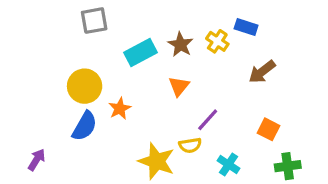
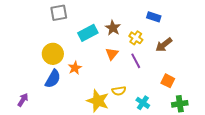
yellow cross: (217, 41) -> (136, 38), moved
purple line: (208, 120) -> (136, 61), moved, turned -70

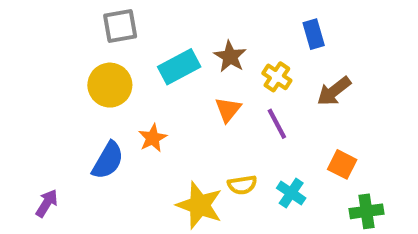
blue rectangle: (154, 17) -> (314, 34), turned 56
yellow circle: (53, 54) -> (110, 85), moved
cyan cross: (143, 103) -> (291, 193), moved

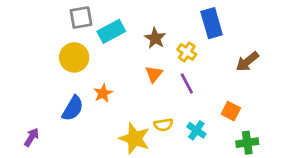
blue rectangle: (314, 34) -> (212, 23), size x1.5
cyan rectangle: (179, 67) -> (111, 31), moved
brown arrow: (334, 91) -> (247, 62), moved

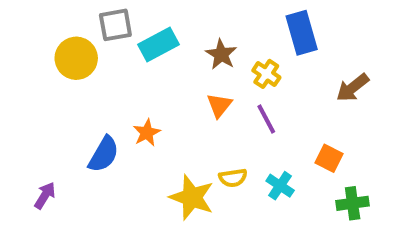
yellow circle: (74, 57) -> (76, 58), moved

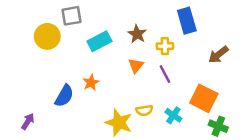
cyan rectangle: (159, 45) -> (99, 41), moved
yellow cross: (266, 74) -> (165, 46), turned -35
orange square: (329, 158) -> (204, 98), size x1.6
green cross: (353, 203) -> (218, 126), turned 30

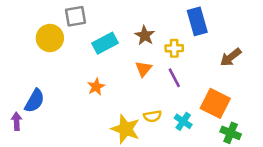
blue semicircle: (64, 96) -> (35, 101), moved
purple arrow: (28, 121) -> (17, 121), moved, turned -35

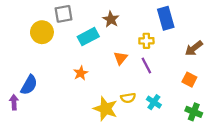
brown star: (145, 35) -> (111, 19), moved
orange square: (215, 103) -> (189, 80), moved, size x0.6

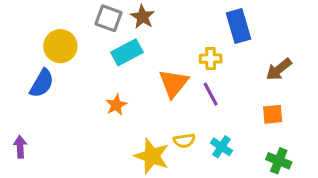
gray square: (63, 14) -> (108, 18), moved, turned 30
brown star: (111, 19) -> (142, 17), moved
orange triangle: (121, 58) -> (173, 83), size x1.5
orange square: (189, 80) -> (273, 114), turned -32
blue semicircle: (29, 85) -> (42, 83), moved

